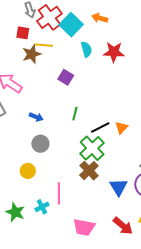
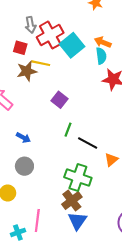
cyan semicircle: (86, 49) -> (101, 56), moved
green line: (75, 114) -> (68, 130), moved
black line: (100, 127) -> (88, 143), moved, turned 48
green cross: (92, 148) -> (78, 178), turned -35
blue triangle: (119, 187) -> (77, 221), moved

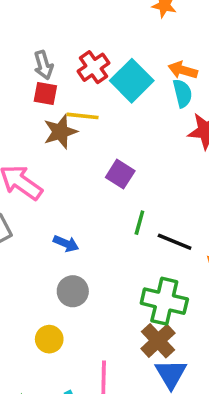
gray arrow: (30, 25) -> (43, 65), moved
red cross: (50, 35) -> (94, 67), size x0.7

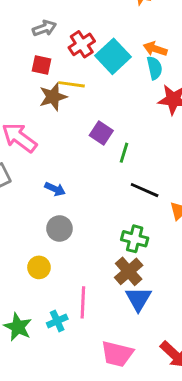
gray arrow: (43, 65) -> (44, 28), moved, turned -95
green line: (139, 223) -> (124, 153), moved
green cross: (164, 301) -> (135, 239), size x0.7

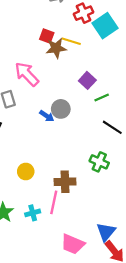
red square: (41, 65) -> (47, 36), moved
green line: (124, 153) -> (102, 98), turned 40
gray circle: (59, 229) -> (61, 109), moved
brown cross: (129, 271) -> (65, 182), moved, turned 30
blue triangle: (138, 299) -> (106, 232), moved

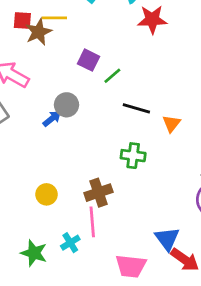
blue arrow: (47, 116) -> (52, 119), turned -56

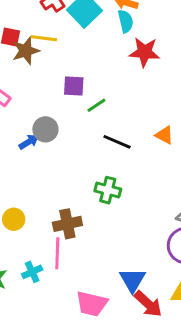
purple square: (89, 60) -> (74, 86), turned -30
orange triangle: (171, 124) -> (164, 135), moved, turned -48

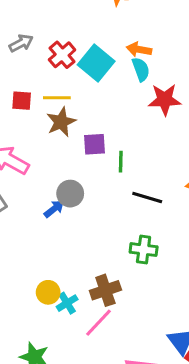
brown star: (26, 51) -> (61, 122), moved
green line: (96, 105) -> (121, 162), turned -48
pink line: (57, 253) -> (98, 323), turned 48
cyan cross: (32, 272) -> (67, 303), moved

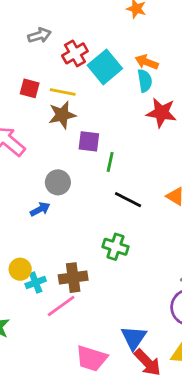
blue arrow: (54, 209) -> (40, 209), moved

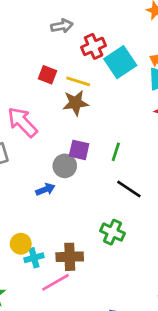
purple square: (89, 141) -> (79, 150), moved

